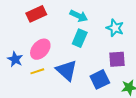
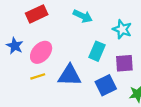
cyan rectangle: (80, 38) -> (97, 51), moved
blue star: (15, 59) -> (15, 46), moved
blue triangle: (67, 70) -> (70, 75), turned -40

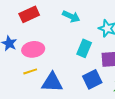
pink ellipse: (41, 52) -> (33, 49), turned 40
blue triangle: (70, 75) -> (52, 82), moved

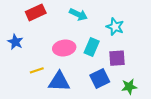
pink ellipse: (33, 49) -> (64, 48), moved

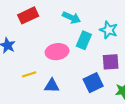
cyan rectangle: (92, 47) -> (84, 40), moved
blue triangle: (59, 82) -> (52, 86), size x0.7

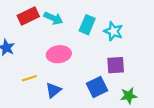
cyan arrow: (71, 18) -> (53, 18), moved
cyan rectangle: (84, 40) -> (87, 25), moved
blue triangle: (52, 86) -> (53, 90), turned -42

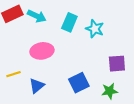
purple square: (116, 65) -> (117, 64), moved

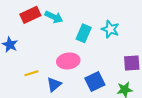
cyan rectangle: (69, 22) -> (84, 33), moved
pink ellipse: (42, 51) -> (68, 61), moved

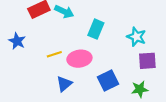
cyan star: (110, 29) -> (136, 37), moved
yellow line: (31, 73) -> (54, 54), moved

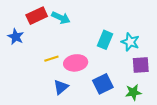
cyan rectangle: (96, 29) -> (105, 40), moved
blue star: (17, 41) -> (16, 37), moved

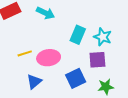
cyan arrow: (61, 18) -> (45, 13), moved
purple square: (141, 65) -> (97, 60), moved

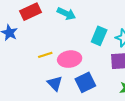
blue square: (76, 78) -> (85, 82), moved
blue triangle: (34, 82) -> (55, 83), turned -35

